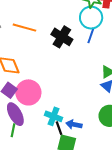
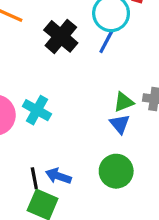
cyan cross: (53, 116) -> (37, 110), moved

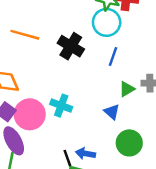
blue line: (106, 41) -> (113, 56), moved
blue triangle: (120, 124) -> (112, 112), moved

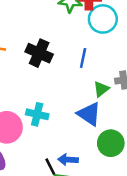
cyan circle: (107, 22) -> (103, 19), moved
blue triangle: (112, 112) -> (89, 114), size x1.5

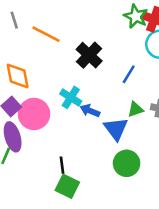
cyan cross: (37, 114) -> (71, 97), moved
blue arrow: (68, 160) -> (90, 111), moved

